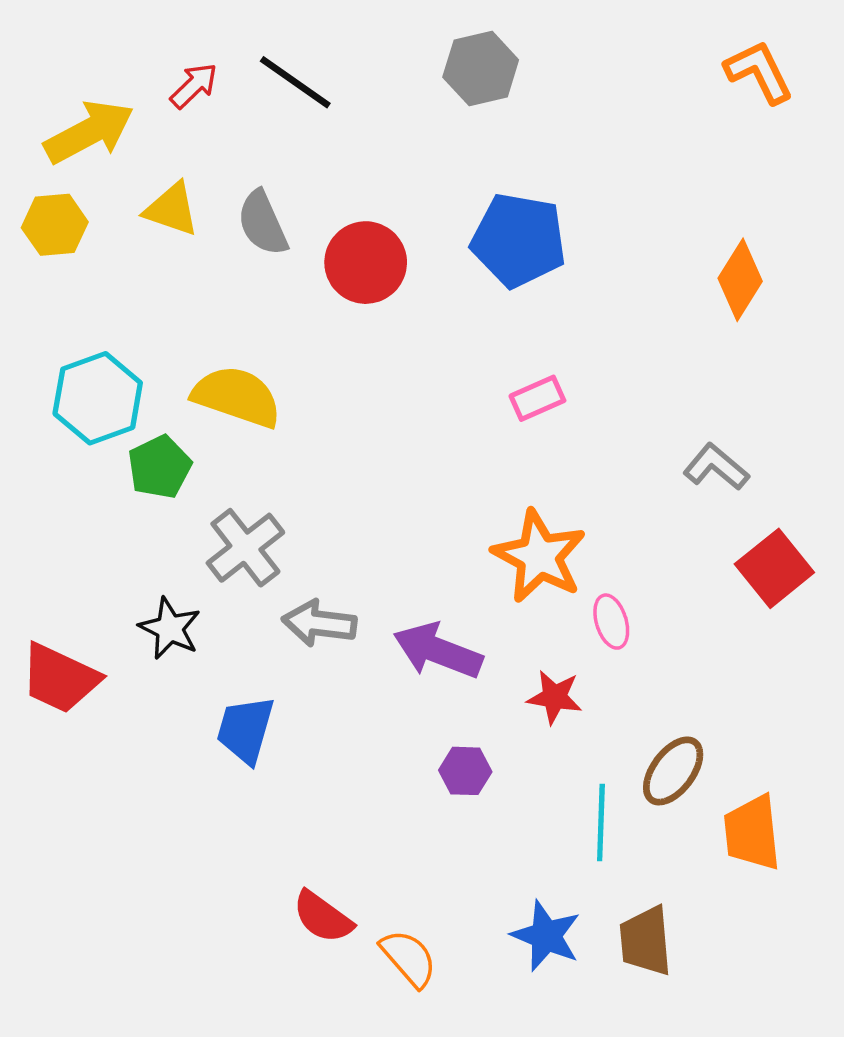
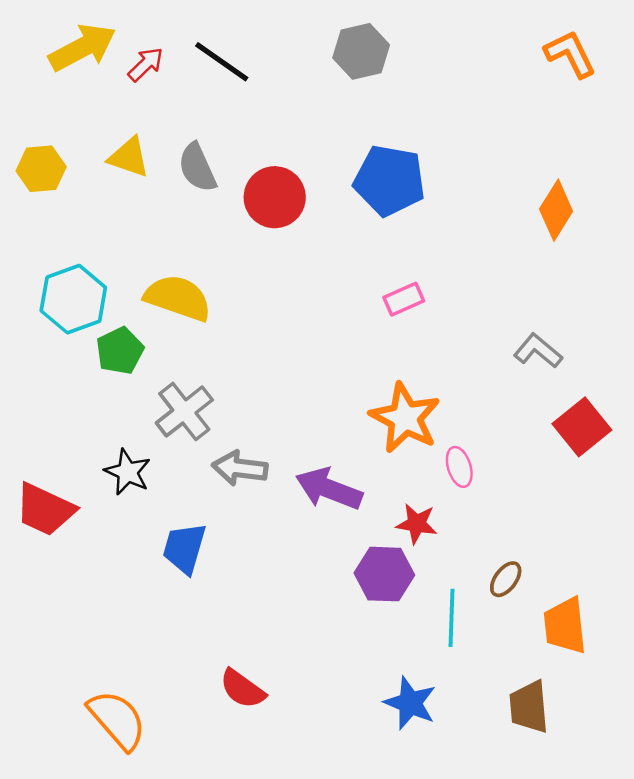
yellow arrow: (89, 132) -> (82, 48), moved
purple hexagon: (465, 771) -> (384, 574), moved, size x1.5
brown ellipse: (673, 771) -> (506, 579), size x0.7
brown trapezoid: (646, 941) -> (529, 707), moved
orange semicircle: (409, 958) -> (117, 720), moved, size x1.4

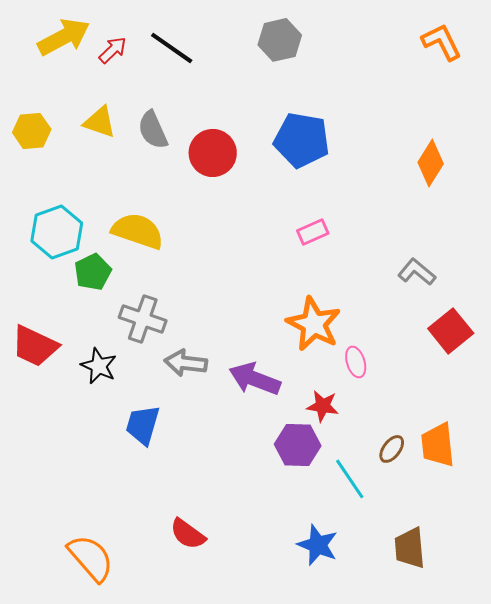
gray cross: (184, 411) -> (143, 319), turned -33
red trapezoid: (45, 510) -> (35, 346), moved
cyan line: (451, 618) -> (350, 479), turned -36
orange trapezoid: (565, 626) -> (438, 445), moved

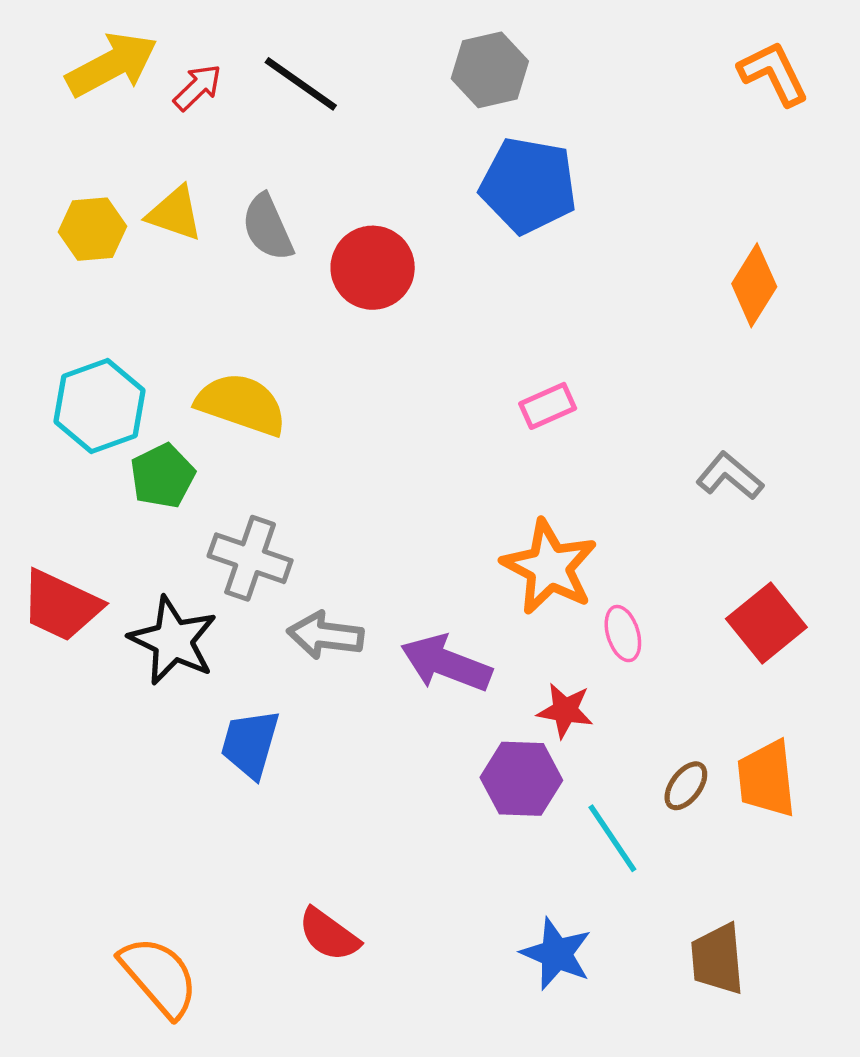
yellow hexagon: (32, 131) -> (93, 229), moved
blue pentagon: (302, 140) -> (528, 185), moved
red square: (451, 331) -> (766, 623), moved
black star: (99, 366) -> (173, 641), size x1.4

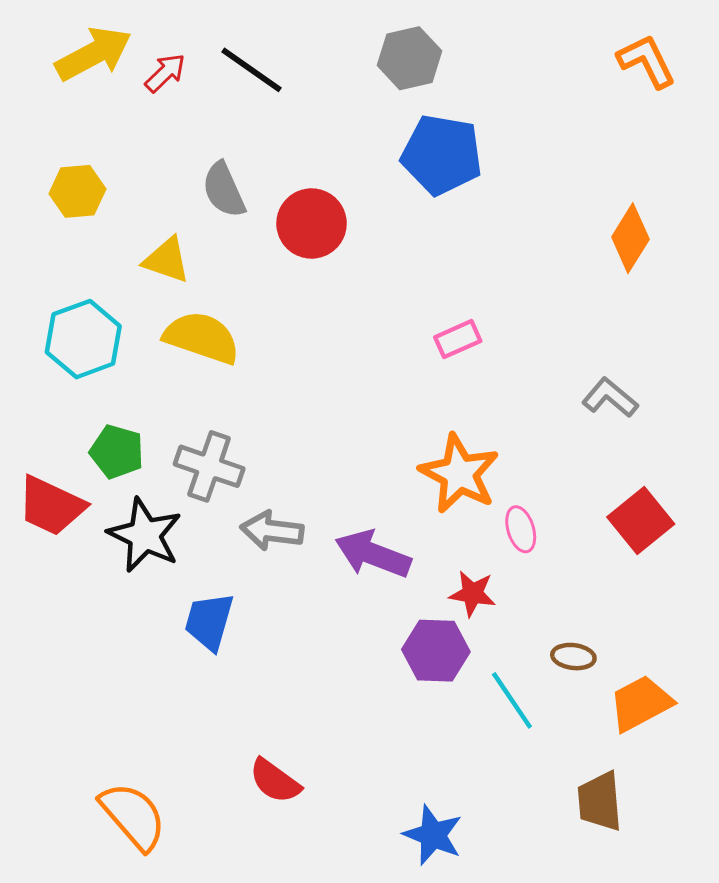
yellow triangle: (175, 213) -> (167, 260), moved
green pentagon: (163, 476) -> (117, 452), moved, turned -30
orange trapezoid: (766, 779) -> (641, 703), moved, turned 68
brown ellipse: (686, 786) -> (573, 657), turned 60
blue star: (556, 954) -> (433, 835), moved

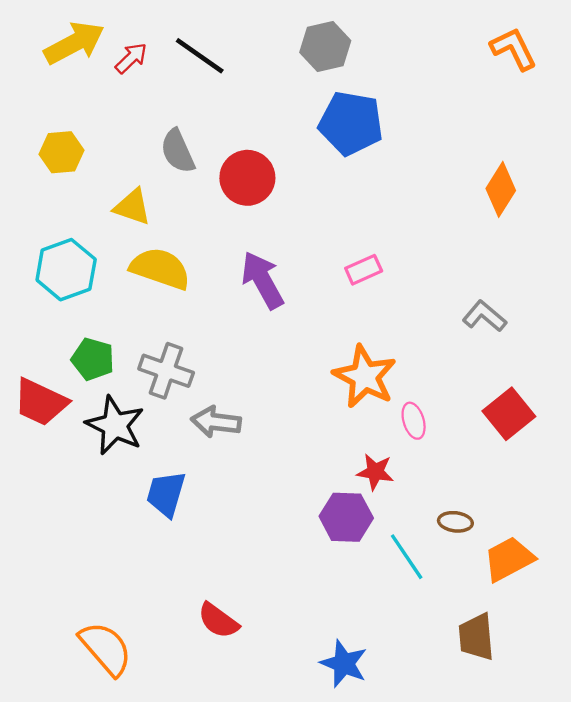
purple arrow: (373, 554) -> (262, 280), moved, turned 40

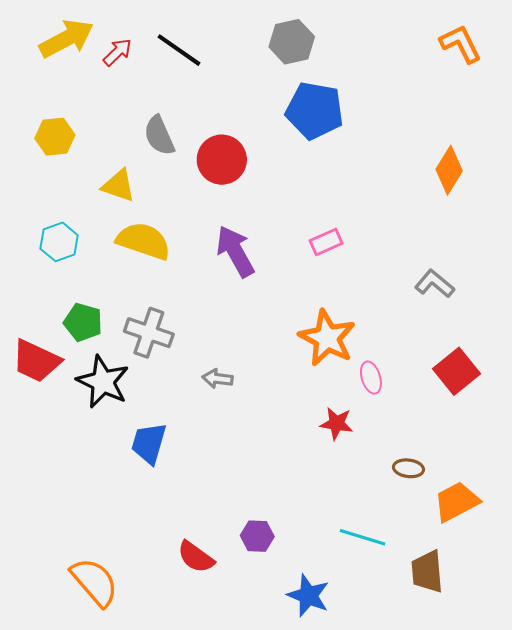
cyan hexagon: (66, 270) -> (59, 242), size x0.7
gray arrow: (216, 422) -> (218, 379), moved, size x0.7
purple hexagon: (346, 517) -> (257, 536), moved, size x0.7
cyan line: (407, 557) -> (363, 537), moved, turned -39

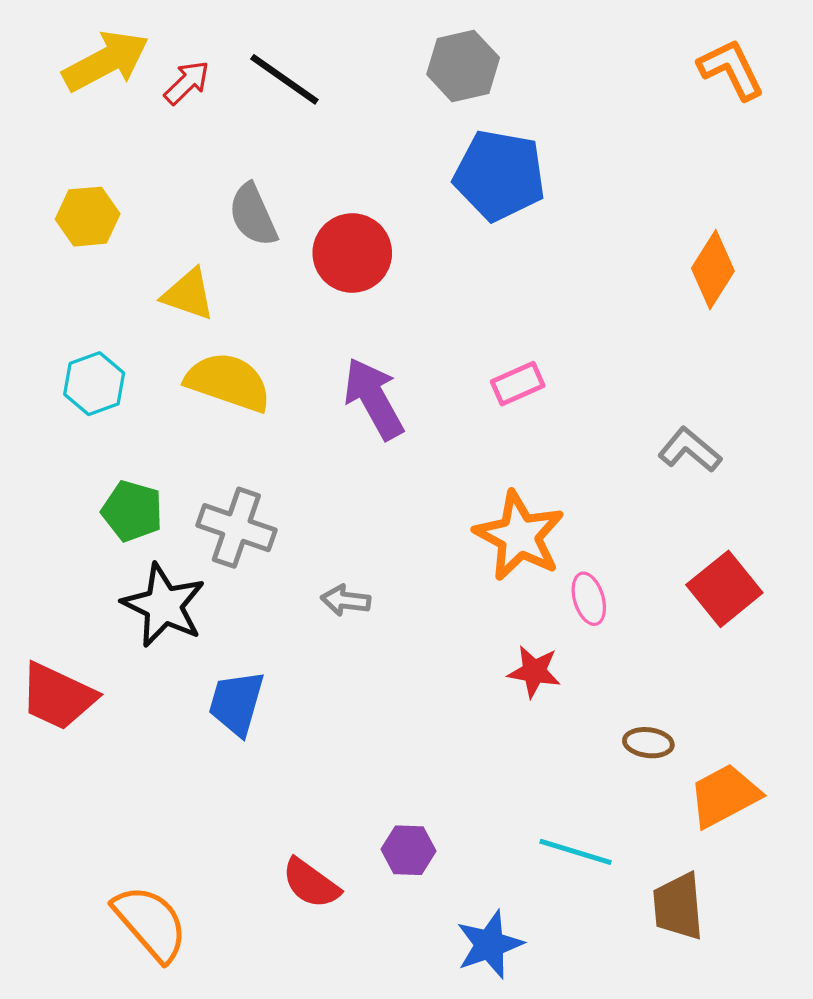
red trapezoid: (36, 361) -> (58, 696), moved
blue star: (308, 596) -> (490, 944), turned 30

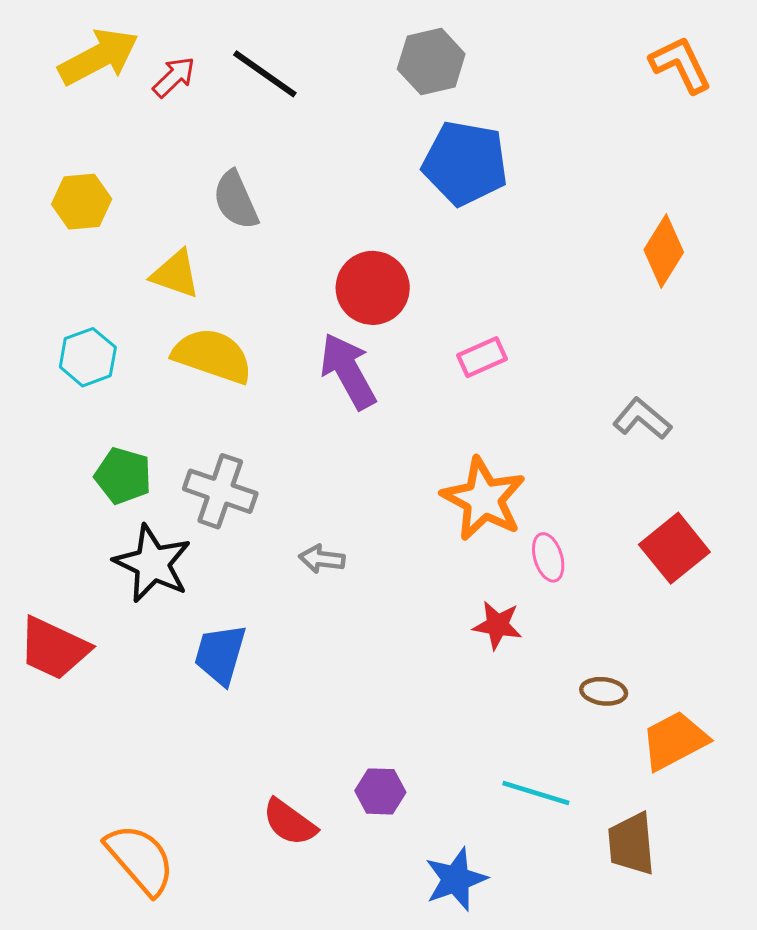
red circle: (352, 253) -> (373, 288), moved

